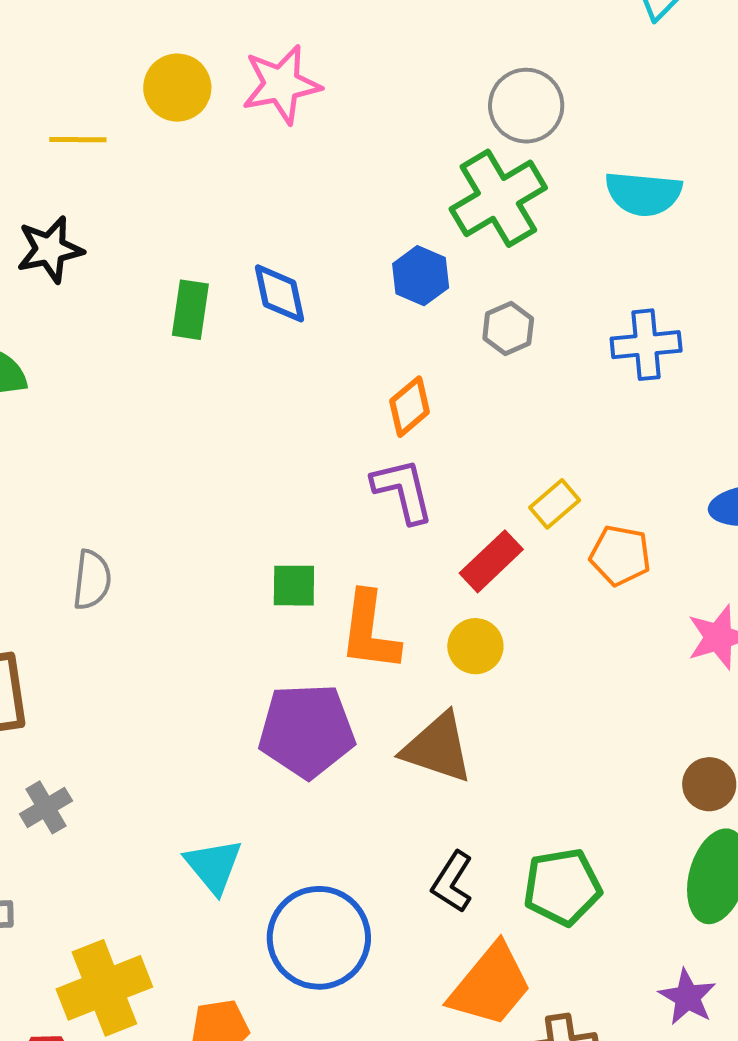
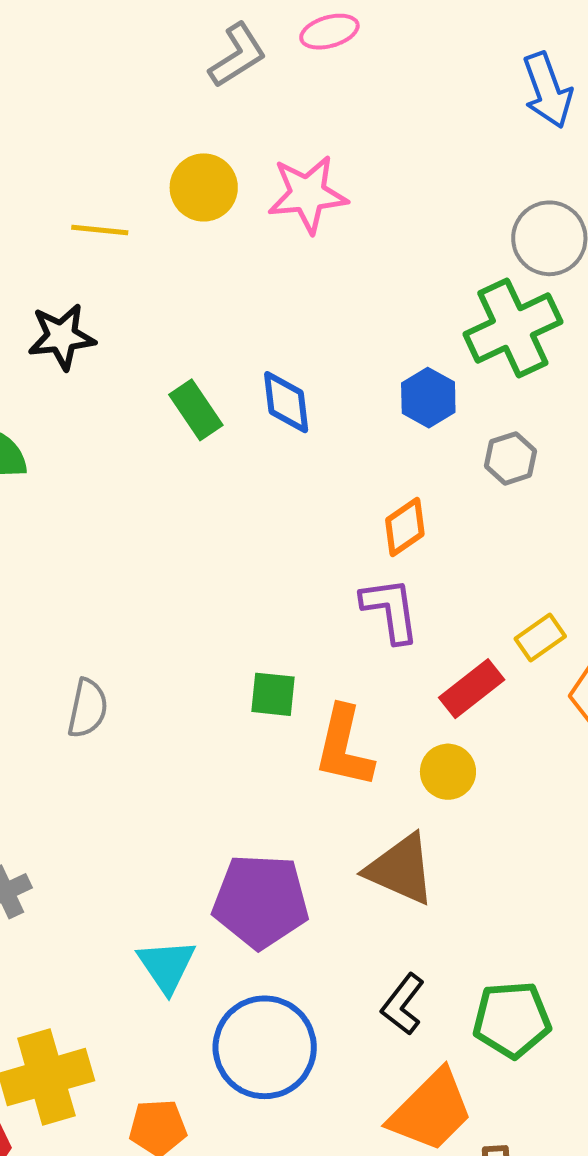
green rectangle: (190, 310) -> (196, 410), turned -48
gray semicircle: (92, 580) -> (88, 708), moved
purple pentagon: (307, 731) -> (261, 901), moved

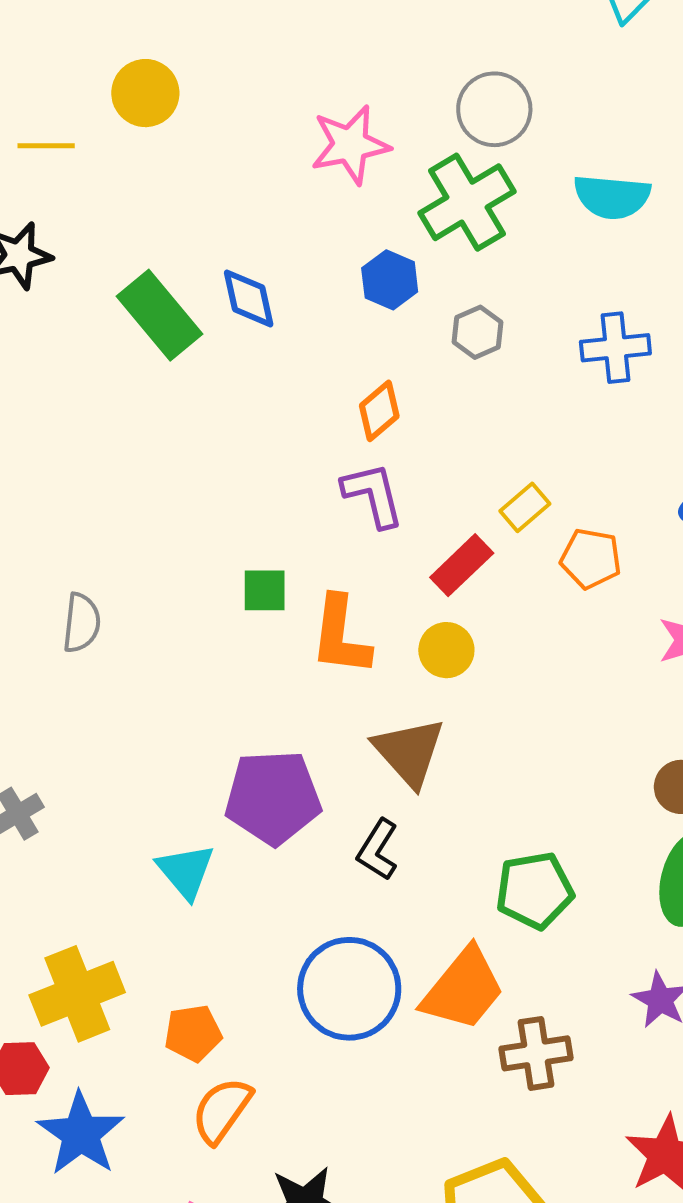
pink star: (308, 194) -> (350, 145), moved
green rectangle: (196, 410) -> (160, 315), size x1.5
brown triangle: (401, 869) -> (409, 752), turned 30
black L-shape: (403, 1004) -> (378, 850), moved
blue circle: (265, 1047) -> (349, 989), moved

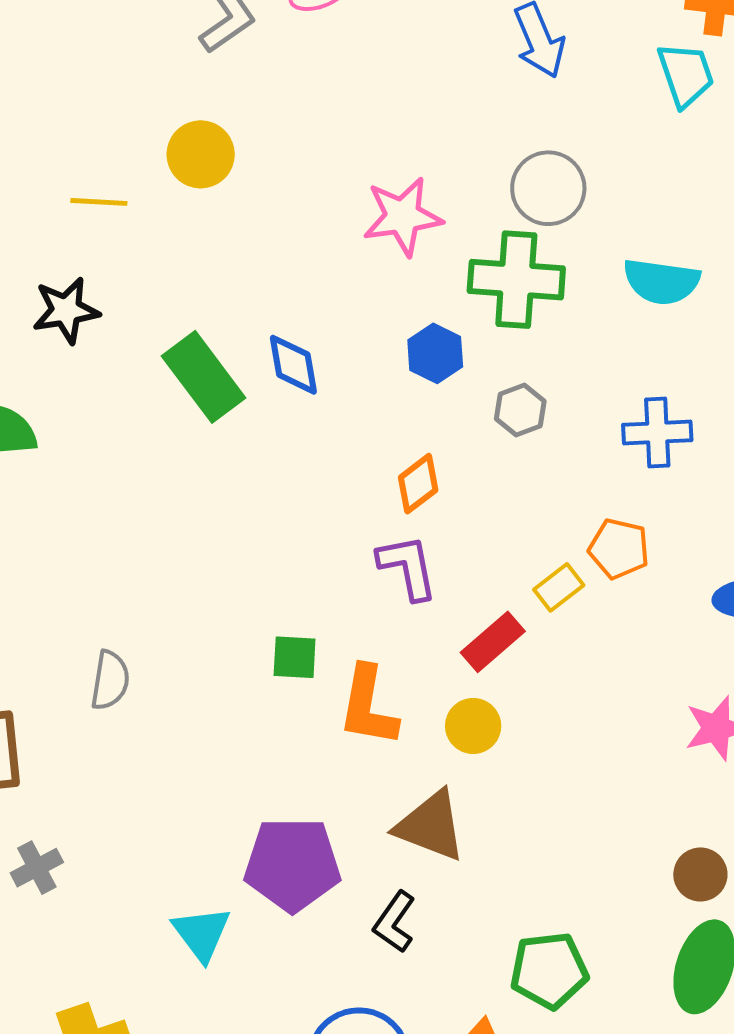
green cross: (467, 202) -> (516, 280), turned 32
orange pentagon: (591, 559) -> (619, 549), moved
brown triangle: (409, 752) -> (431, 826), turned -30

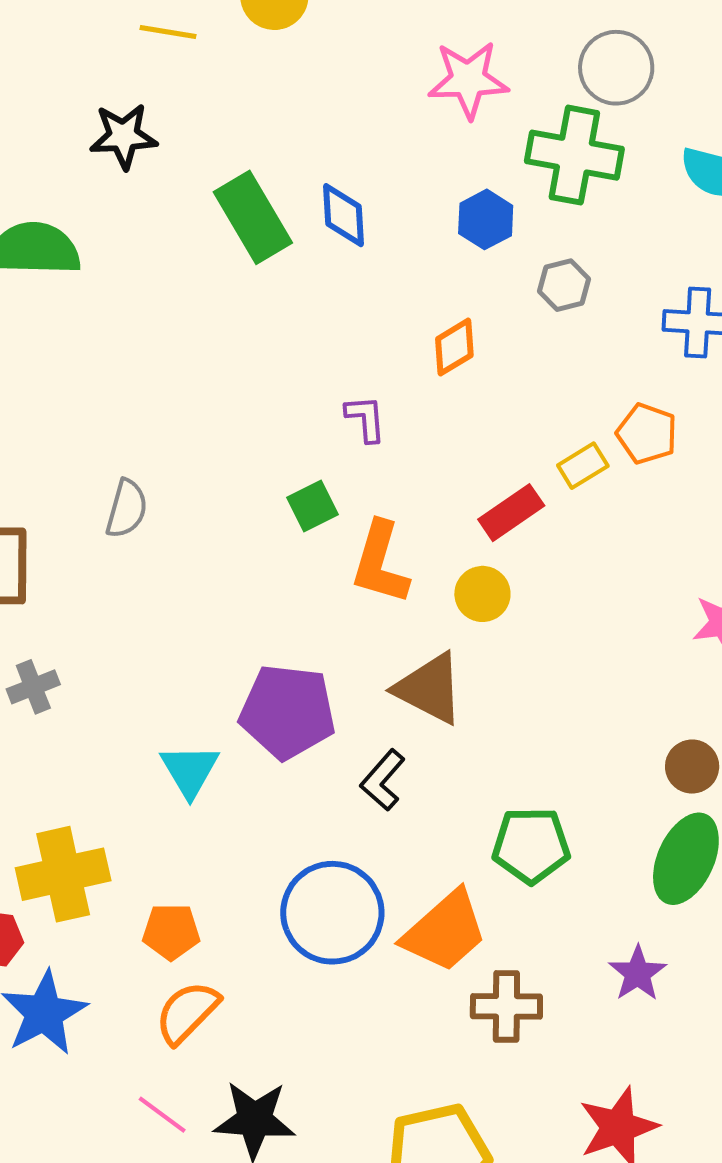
purple L-shape: (408, 567) -> (366, 418), moved, size x0.7
green square: (295, 657) -> (313, 506), turned -36

